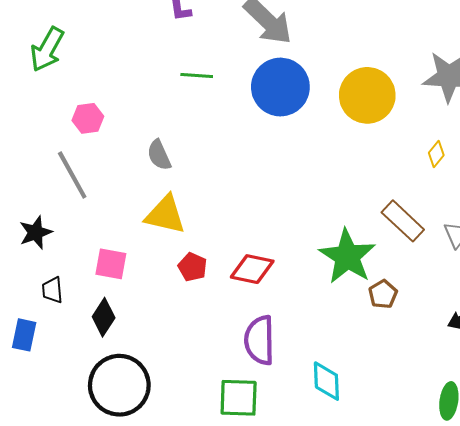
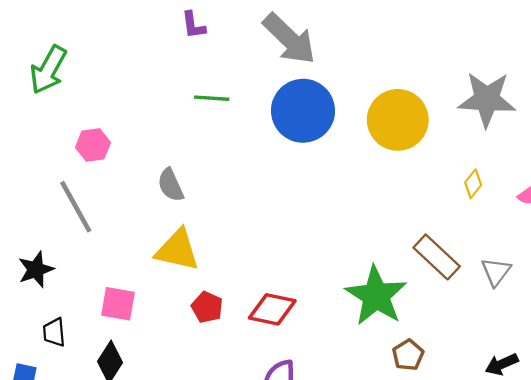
brown pentagon: (383, 294) -> (408, 355), moved

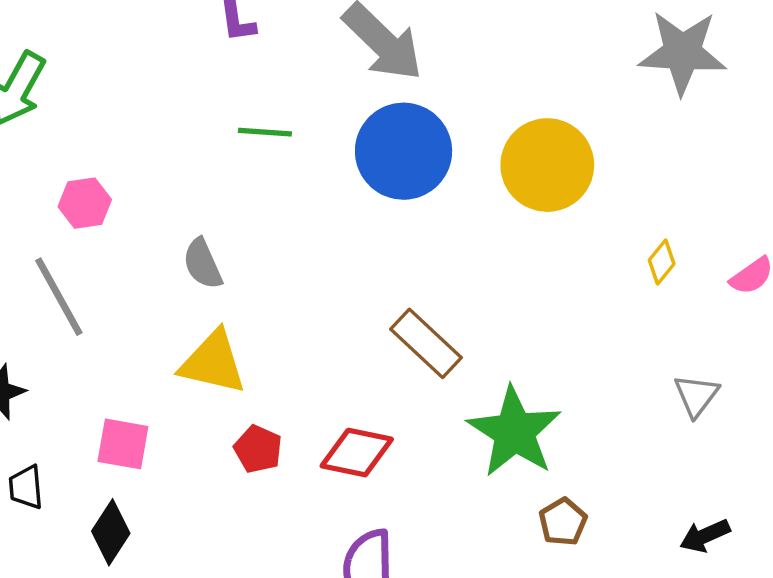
gray star: (487, 99) -> (682, 52), moved
brown rectangle: (437, 257) -> (426, 343), moved

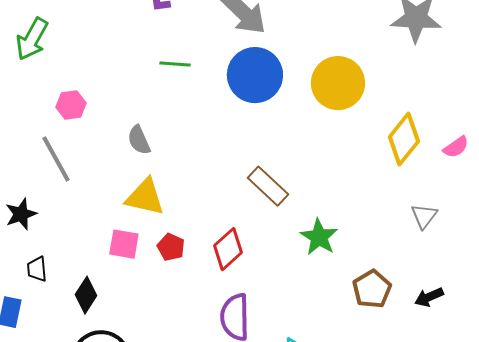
yellow diamond: (662, 262) -> (404, 139), size x2.0
green star: (514, 432) -> (319, 237), size x0.7
pink square: (123, 444) -> (124, 244), moved
red diamond: (357, 453) -> (228, 249), turned -54
brown pentagon: (563, 522) -> (372, 289), moved, size x1.4

